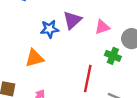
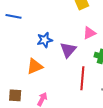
purple triangle: (72, 20) -> (68, 50), moved

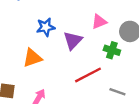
red line: (82, 78) -> (88, 75), turned 55

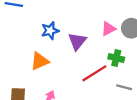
pink triangle: (99, 22) -> (108, 29), moved
green cross: (112, 50) -> (116, 58), moved

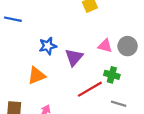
pink triangle: (108, 29) -> (105, 46), turned 40

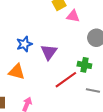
pink triangle: (105, 46) -> (73, 16), moved
orange triangle: (37, 76) -> (17, 72), turned 42

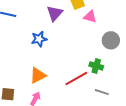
purple triangle: (49, 52) -> (55, 13), moved
orange triangle: (17, 72) -> (38, 75), moved, turned -48

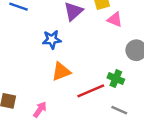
orange triangle: (38, 75) -> (61, 72), moved

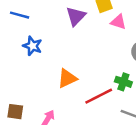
blue star: (52, 40) -> (32, 46), moved, turned 30

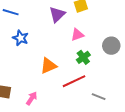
pink triangle: (118, 22) -> (77, 35), moved, turned -40
green cross: (123, 82) -> (83, 57), moved, turned 32

